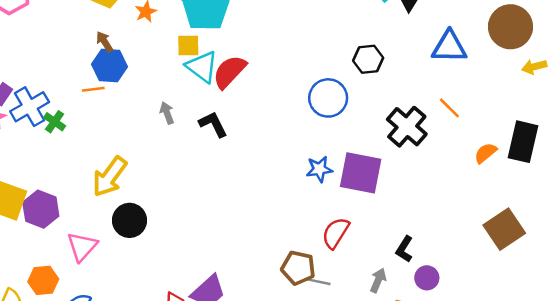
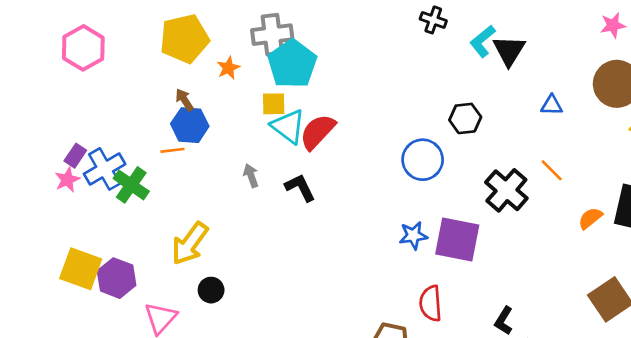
blue triangle: (449, 47) -> (552, 105), size x0.6
green cross: (55, 122) -> (131, 185), size x1.5
black circle: (130, 220) -> (211, 290), size x0.7
red semicircle: (336, 233) -> (431, 303), turned -36

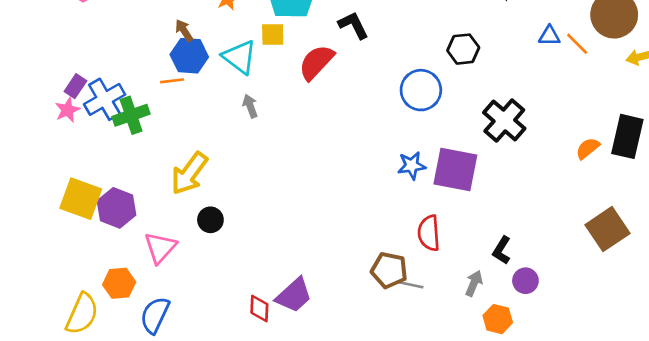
cyan triangle: (288, 126) -> (240, 57), moved
orange line: (552, 170) -> (577, 44), moved
green cross: (131, 185) -> (131, 115), turned 36
black L-shape: (300, 188) -> (353, 25), moved

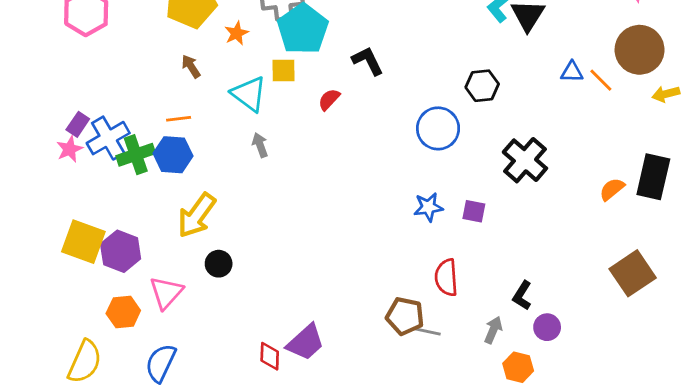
blue hexagon: (189, 56) -> (173, 155), moved
red semicircle: (316, 62) -> (329, 99), size x0.6
purple square: (455, 170) -> (474, 211), size x0.5
orange hexagon: (119, 283) -> (123, 312), moved

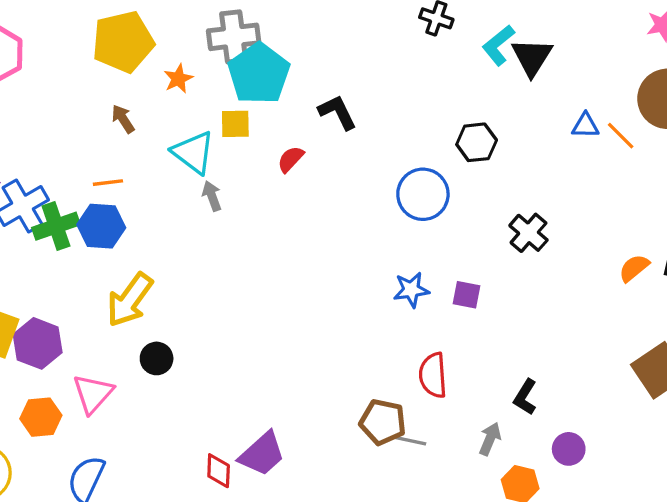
gray arrow: (260, 145) -> (212, 196), moved
black cross: (525, 160) -> (528, 233), size x0.7
purple circle: (547, 327) -> (569, 449), moved

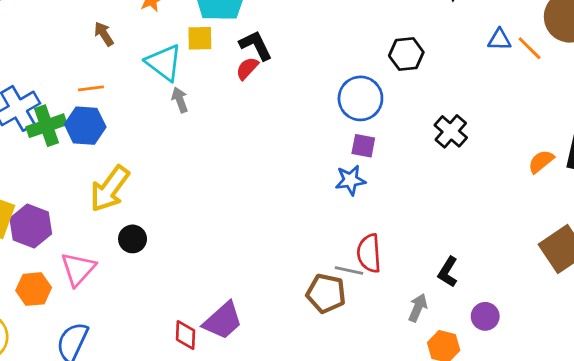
black L-shape: (337, 112) -> (256, 45), moved
purple square: (466, 295) -> (363, 146), moved
gray line: (410, 441) -> (349, 270), moved

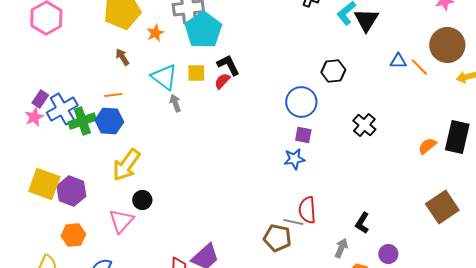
yellow square: (200, 38) -> (196, 73), moved
pink triangle: (78, 269) -> (121, 221), moved

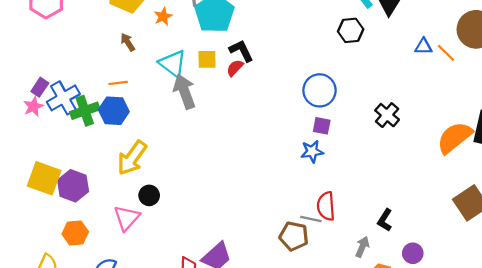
black hexagon: (333, 71) -> (351, 30), moved
gray arrow: (175, 103) -> (184, 91), size x1.8
orange semicircle: (427, 146) -> (455, 138), size x1.8

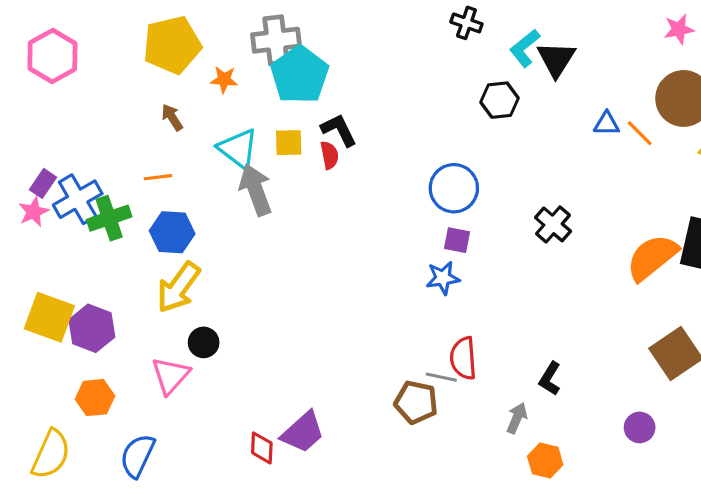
orange star: (163, 16) -> (224, 80), turned 30
red semicircle: (235, 68) -> (330, 155), turned 126
blue hexagon: (114, 111) -> (172, 232), moved
purple circle: (413, 253) -> (640, 427), moved

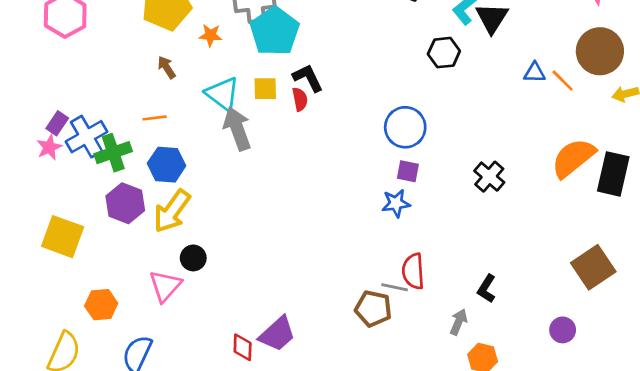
black cross: (553, 224) -> (489, 177), moved
orange semicircle: (652, 257) -> (573, 158), moved
purple hexagon: (92, 328) -> (125, 203), moved

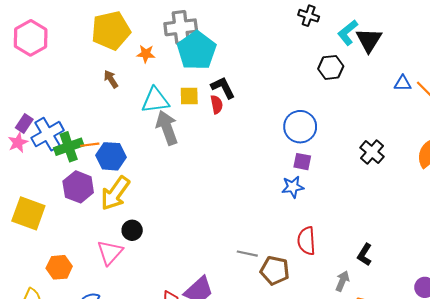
cyan triangle: (223, 94) -> (155, 100), turned -44
orange line: (155, 118) -> (90, 145), moved
black cross: (489, 177) -> (372, 152), moved
gray line: (395, 287) -> (247, 254), moved

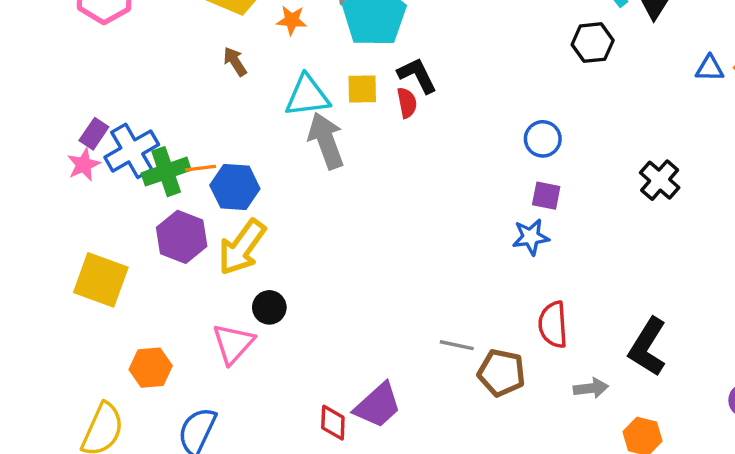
blue circle: (300, 127) -> (543, 139), size x0.7
black L-shape: (365, 255) -> (648, 347), size x1.6
gray arrow: (342, 281) -> (591, 388), moved, turned 60

